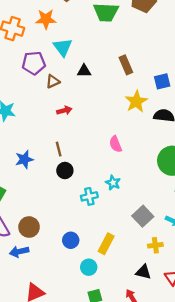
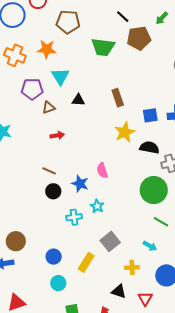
brown line: (59, 149) -> (49, 171), turned -56
blue star: (24, 159) -> (80, 184), moved, turned 30
gray square: (143, 216) -> (110, 241), moved
cyan circle: (89, 267) -> (58, 283), moved

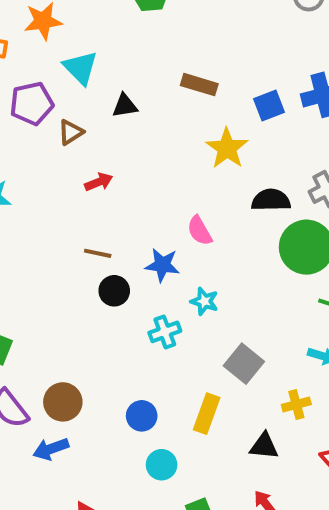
brown rectangle: (118, 98) -> (199, 85), turned -42
black semicircle: (149, 147) -> (271, 200), moved
black triangle: (119, 291) -> (264, 446), moved

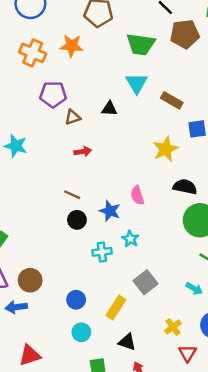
cyan triangle: (80, 68) -> (137, 83), moved
brown rectangle: (199, 85) -> (172, 100), moved
yellow cross: (296, 404) -> (173, 327), moved, turned -35
black triangle: (264, 446) -> (127, 342), moved

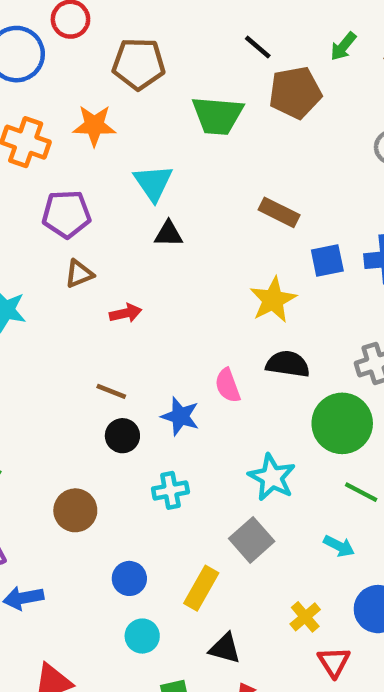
cyan triangle: (137, 83) -> (153, 183), moved
brown triangle: (73, 117) -> (79, 274), moved
black semicircle: (185, 187) -> (288, 364), moved
cyan star: (130, 239) -> (272, 477), moved, size x1.5
brown circle: (30, 280) -> (75, 510), moved

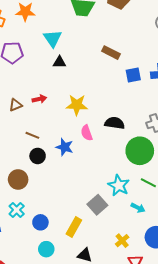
brown triangle: (79, 274) -> (16, 105), moved
yellow star: (273, 300) -> (77, 105), moved, turned 30
cyan star: (272, 477) -> (119, 185), moved
cyan cross: (170, 490) -> (17, 210), moved, turned -35
brown circle: (75, 510) -> (18, 179), moved

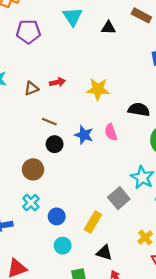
brown rectangle: (111, 53) -> (141, 15), moved
black triangle: (59, 62) -> (108, 28), moved
pink semicircle: (87, 133) -> (111, 132), moved

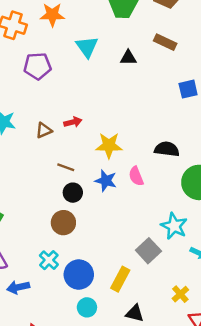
yellow star: (98, 89) -> (109, 145), moved
brown circle: (33, 169) -> (63, 223), moved
blue circle: (57, 216) -> (79, 275), size x1.5

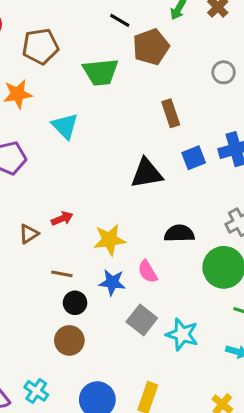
brown rectangle: (165, 42) -> (171, 113), moved, turned 55
black triangle: (128, 58) -> (147, 173), moved, size x1.6
cyan star: (174, 226) -> (182, 334), moved
gray square: (148, 251) -> (142, 320), moved
cyan cross: (49, 260) -> (36, 391), moved

